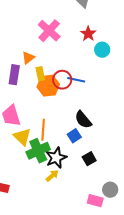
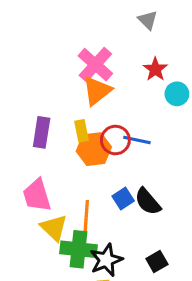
orange triangle: (28, 58) -> (97, 91), moved, size x1.5
blue square: (74, 136) -> (123, 198), moved
green cross: (38, 151) -> (78, 249), turned 30

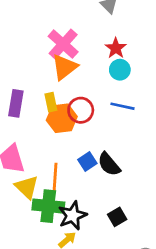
cyan circle: (177, 94) -> (120, 70), moved
blue line: (137, 140) -> (123, 106), moved

